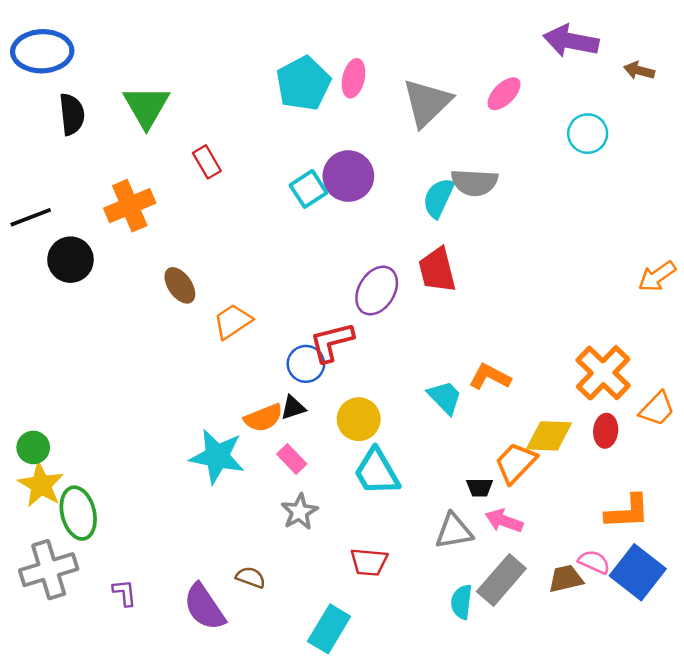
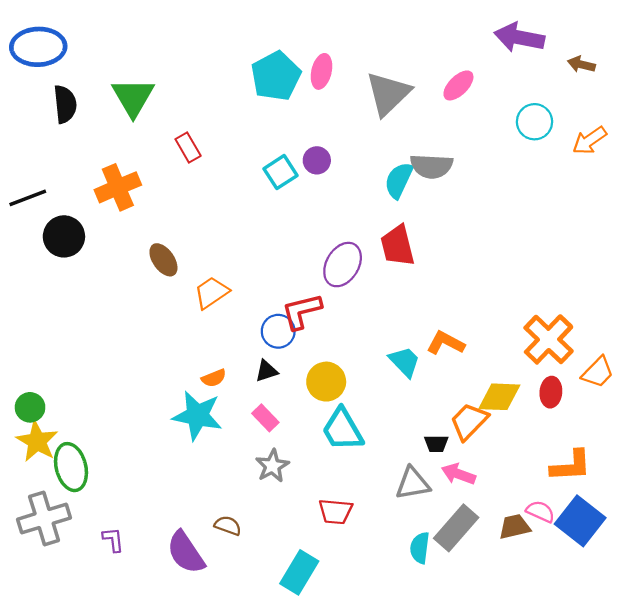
purple circle: (348, 176) -> (317, 160), size x0.6
orange arrow: (657, 276) -> (590, 140), moved
orange semicircle: (263, 418) -> (214, 378), moved, size x0.7

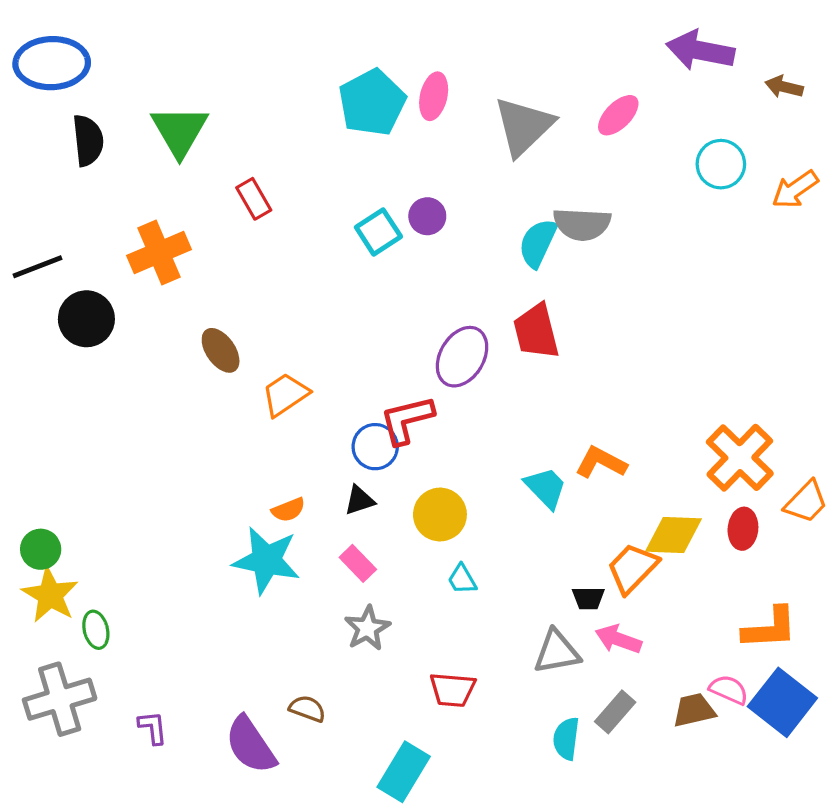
cyan trapezoid: (343, 430) -> (462, 579), size x0.5
green ellipse: (71, 467) -> (96, 630), size x0.6
gray rectangle: (456, 528) -> (615, 712), size x0.7

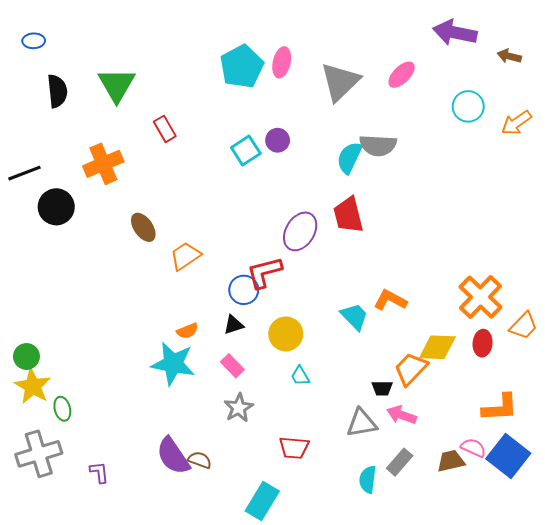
blue ellipse: (52, 63) -> (34, 41), size x0.5
purple semicircle: (251, 745) -> (173, 456), moved

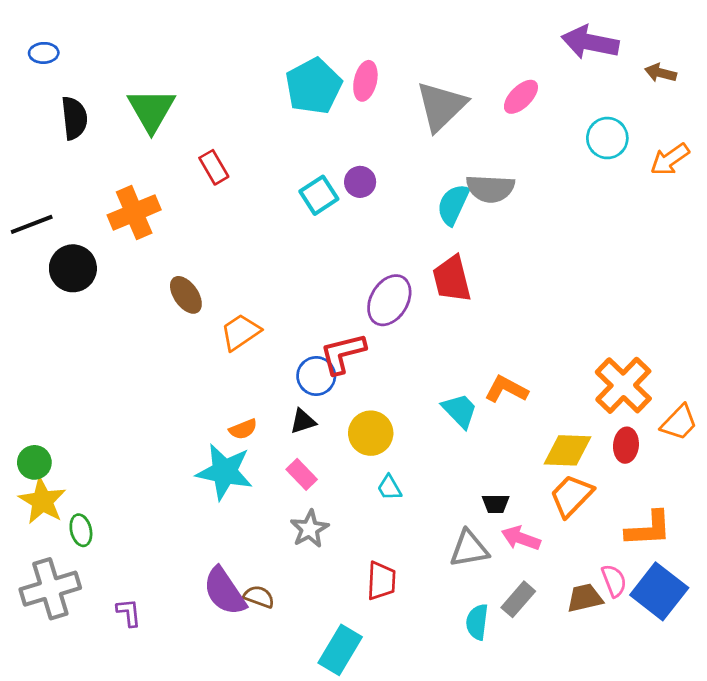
orange trapezoid: (411, 369) -> (571, 496), moved
red trapezoid: (294, 448) -> (381, 581), turned -92
pink semicircle: (473, 448) -> (614, 581), turned 45

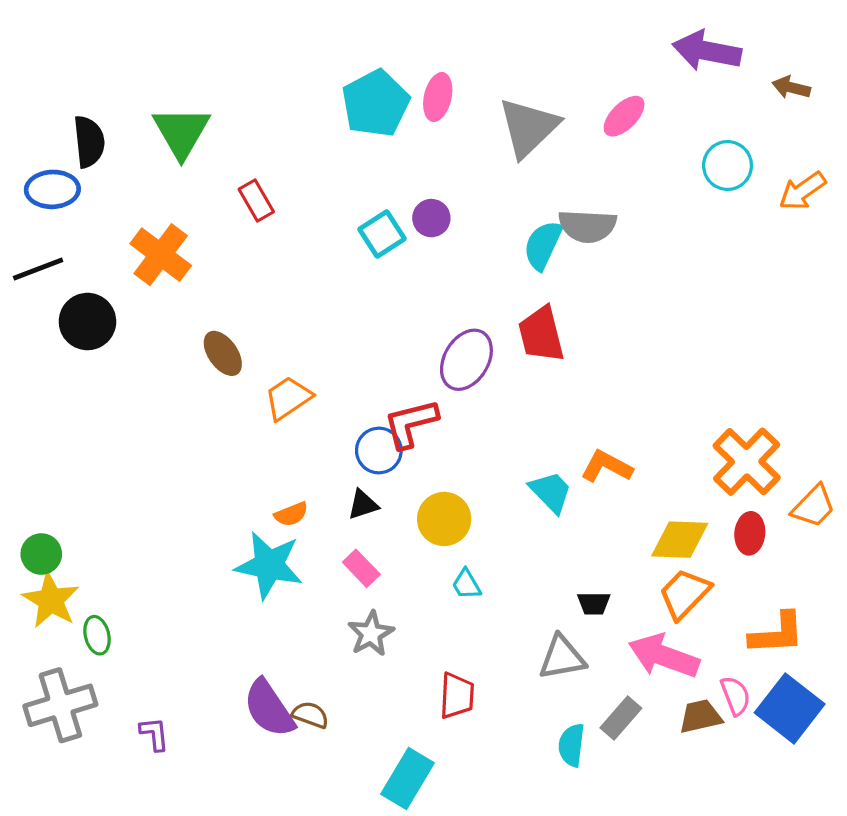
blue ellipse: (44, 53) -> (52, 189), moved, size x1.5
orange cross: (134, 212) -> (161, 255), turned -30
pink arrow: (521, 538) -> (664, 656), moved, size x1.5

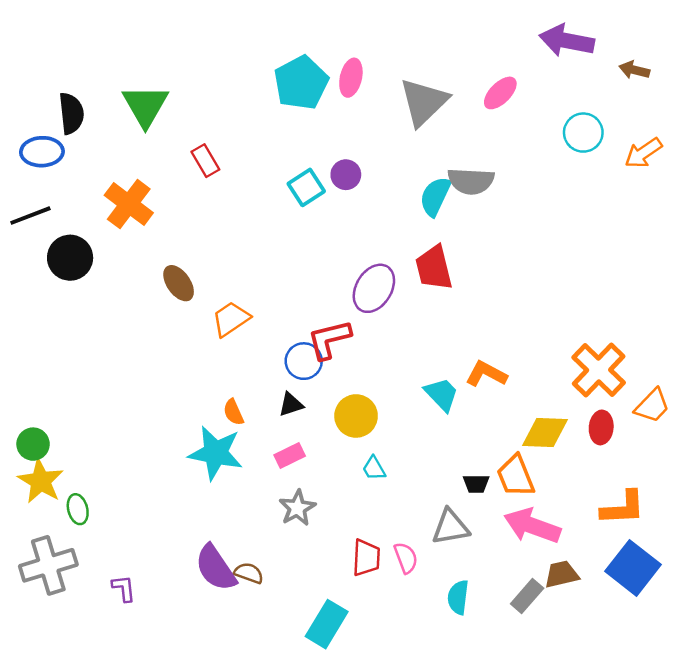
orange semicircle: (291, 514) -> (233, 412), turned 88
pink rectangle: (361, 568) -> (290, 456), turned -72
orange trapezoid: (685, 594) -> (516, 476), moved, turned -66
pink semicircle: (735, 696) -> (406, 558), moved
gray rectangle: (621, 718) -> (527, 596), moved

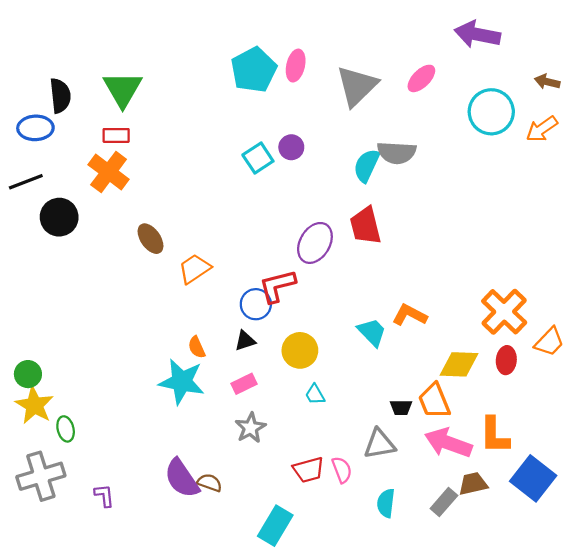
brown arrow: (634, 70) -> (547, 82), moved
cyan circle: (583, 133) -> (491, 112), size x1.4
red rectangle: (205, 161) -> (116, 135), moved, turned -60
orange L-shape: (623, 508) -> (494, 435), moved, turned 93
red trapezoid: (366, 558) -> (309, 470), turned 72

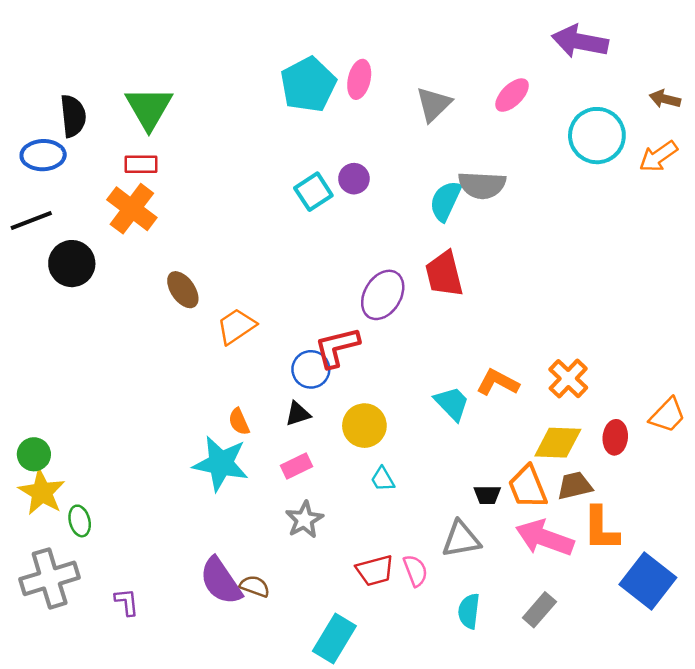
gray triangle: (357, 86) -> (434, 104), size x0.7
orange cross: (504, 312) -> (568, 379), moved, size x0.7
brown trapezoid: (473, 484) -> (575, 486), moved

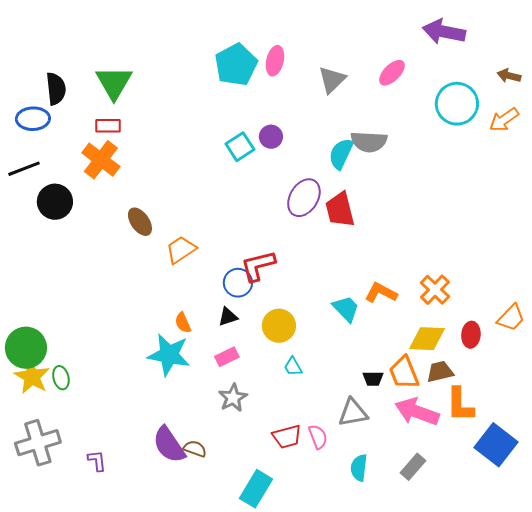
purple ellipse: (383, 295) -> (304, 198), moved
green circle: (34, 454) -> (26, 348), size x1.6
green ellipse: (80, 521) -> (61, 378), moved

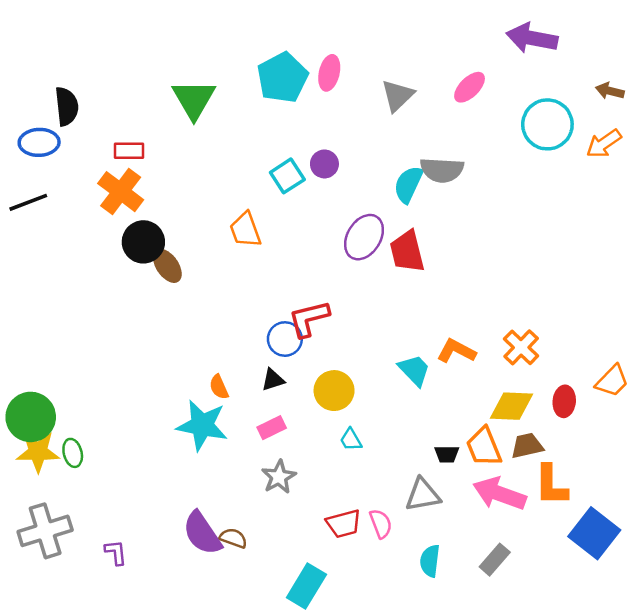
green triangle: (114, 83) -> (194, 99), moved
black circle: (55, 202) -> (143, 242), moved
orange trapezoid: (181, 250) -> (245, 230), moved, turned -76
yellow star: (32, 377) -> (38, 452), turned -30

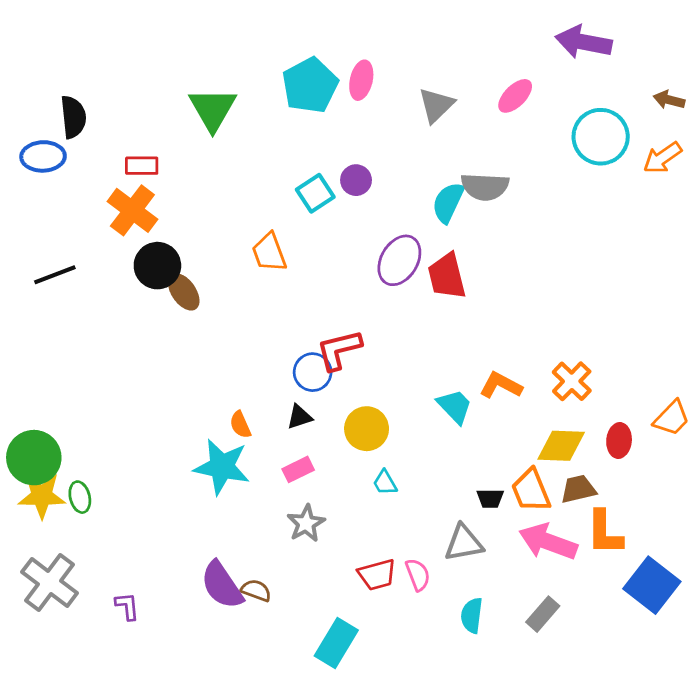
black line: (28, 202) -> (55, 275), moved
gray cross: (45, 531) -> (50, 583), turned -36

